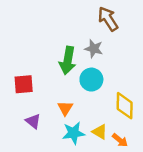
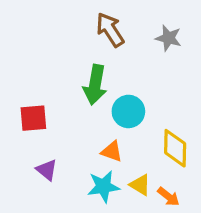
brown arrow: (108, 19) -> (110, 30), moved
gray star: (94, 49) -> (168, 38), moved
orange triangle: (65, 108) -> (112, 152), moved, turned -42

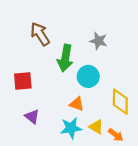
brown arrow: (110, 30) -> (40, 34), moved
gray star: (168, 38) -> (98, 41), moved

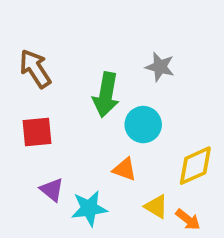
brown arrow: (40, 34) -> (35, 69), moved
yellow diamond: (120, 102) -> (195, 166), turned 65
cyan star: (71, 128) -> (89, 208), moved

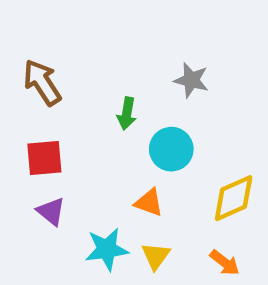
green arrow: (106, 95) -> (127, 114), size x0.6
purple triangle: (52, 190) -> (51, 211), moved
yellow triangle: (156, 207) -> (156, 256), moved, turned 35

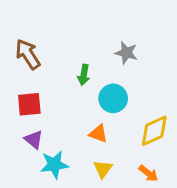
cyan star: (107, 249) -> (54, 165), moved

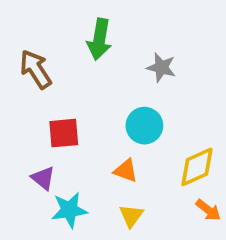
green arrow: (84, 75) -> (99, 39), moved, size x1.5
red square: (29, 104) -> (64, 133), moved
orange arrow: (148, 173) -> (208, 210), moved

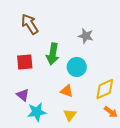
green arrow: (99, 39) -> (53, 54), moved
brown arrow: (36, 69) -> (30, 24), moved
red square: (64, 133) -> (25, 62), moved

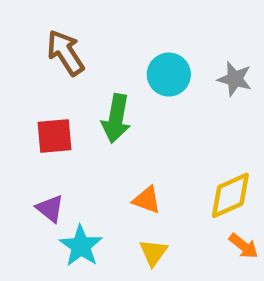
gray star: (86, 36) -> (235, 79), moved
cyan circle: (77, 67) -> (169, 75), moved
cyan star: (37, 112) -> (81, 246), turned -30

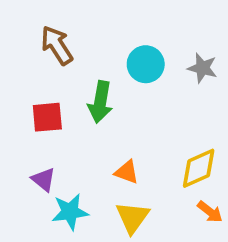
cyan star: (81, 246) -> (70, 212), turned 30
yellow triangle: (153, 253) -> (132, 217), size x1.4

